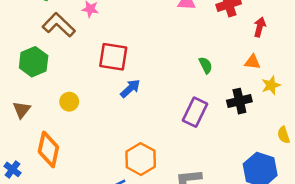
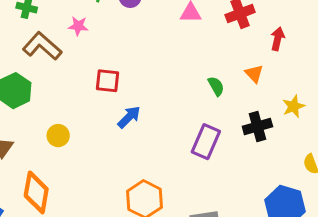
red square: (113, 57) -> (108, 81), size x0.7
orange triangle: (252, 62) -> (254, 74), moved, turned 42

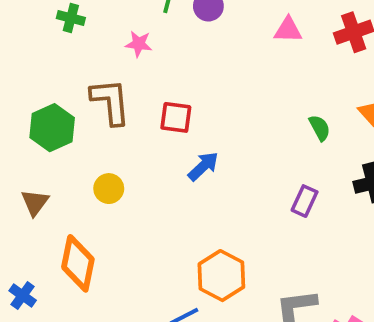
brown L-shape: (42, 46) -> (110, 102), moved, turned 42
purple rectangle: (206, 142) -> (305, 201), size x0.7

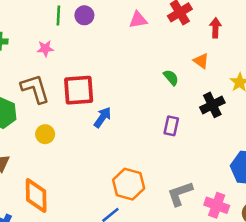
red square: (176, 117) -> (79, 90), size x1.5
yellow circle: (109, 189) -> (45, 134), moved

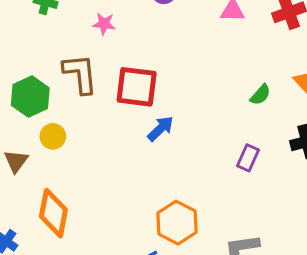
green semicircle: (171, 77) -> (260, 95), turned 70
yellow circle: (45, 134) -> (53, 136), moved

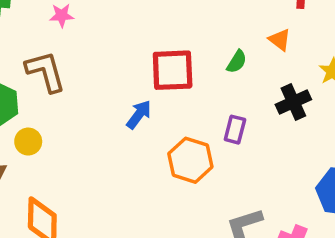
red square: (137, 87) -> (173, 70), moved
orange hexagon: (177, 223) -> (190, 160), moved

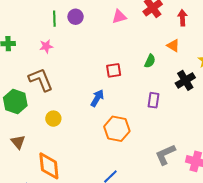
red square: (173, 70) -> (114, 70), size x0.6
yellow circle: (28, 142) -> (53, 119), moved
orange hexagon: (190, 160) -> (117, 129), moved

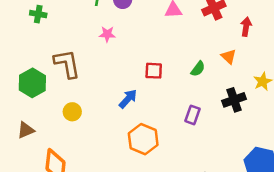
pink star: (46, 46) -> (107, 34), moved
brown triangle: (18, 142) -> (26, 130), turned 35

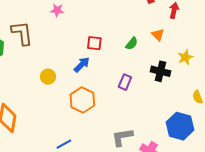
blue arrow: (128, 99) -> (82, 65), moved
black cross: (234, 100) -> (160, 71), turned 30
yellow circle: (72, 112) -> (48, 77), moved

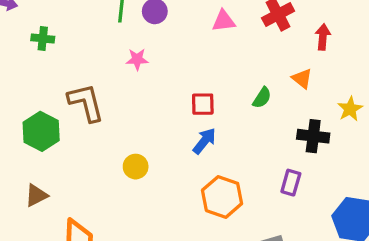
blue arrow: (82, 65) -> (204, 141), moved
purple rectangle: (125, 82) -> (291, 183), moved
orange hexagon: (82, 100) -> (222, 197), moved

